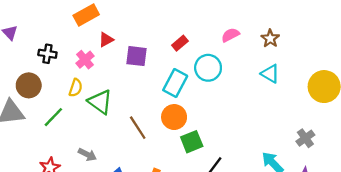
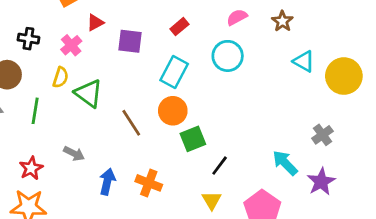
cyan circle: (208, 68) -> (228, 56), moved
cyan triangle: (270, 74) -> (304, 61), moved
green line: (53, 117) -> (35, 111), turned -35

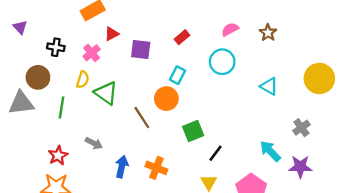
cyan triangle: (304, 61) -> (269, 86), moved
cyan rectangle: (174, 72) -> (178, 75), size x0.7
orange circle: (173, 111) -> (166, 99), moved
purple star: (321, 182) -> (300, 167), turned 30

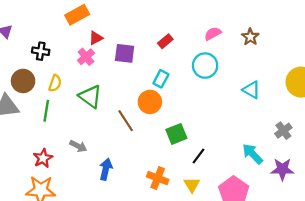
pink cross: (92, 53) -> (86, 57), moved
yellow semicircle: (83, 80) -> (55, 83), moved
orange cross: (156, 168) -> (158, 178), moved

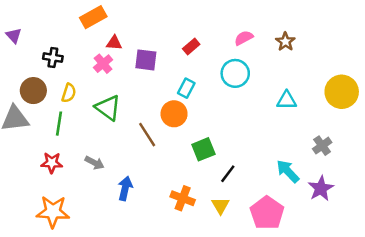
red triangle: (96, 38) -> (114, 43), turned 32
cyan triangle: (251, 90) -> (287, 100), turned -30
red star: (43, 158) -> (52, 163), moved, turned 30
purple star: (282, 169) -> (321, 188), turned -30

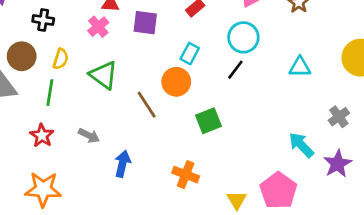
red star: (52, 163) -> (42, 136), turned 30
black line: (228, 174) -> (235, 70), moved
yellow triangle: (221, 206) -> (237, 200), moved

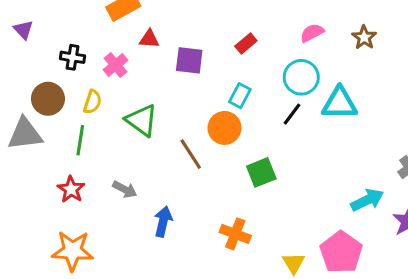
pink cross: (98, 27) -> (116, 65), moved
cyan triangle: (300, 67) -> (340, 103), moved, size x1.4
cyan arrow: (301, 145) -> (367, 200), turned 108

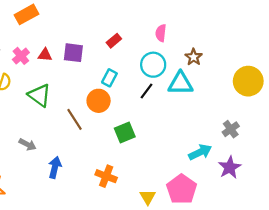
pink semicircle: (312, 33) -> (161, 33), turned -56
brown star: (364, 37) -> (194, 57), moved
red triangle: (149, 39) -> (45, 55), moved

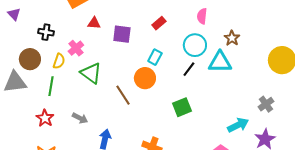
red triangle: (45, 55) -> (94, 23), moved
pink cross: (21, 56) -> (76, 48), moved
green square: (125, 132) -> (182, 107), moved

